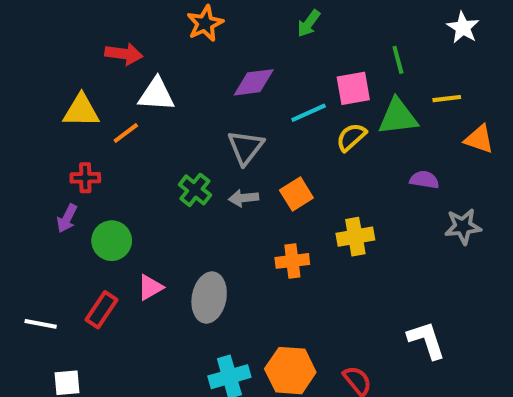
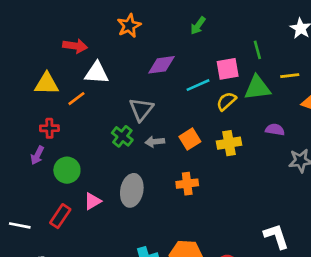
gray triangle: (246, 147) -> (141, 109), moved
yellow cross: (355, 237) -> (229, 143), moved
gray ellipse: (209, 297) -> (132, 190), moved

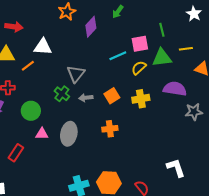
red arrow: (75, 46) -> (14, 27), moved
purple diamond: (161, 65) -> (91, 27), moved, turned -40
purple semicircle: (275, 130) -> (175, 89), size x1.6
green circle: (67, 170) -> (31, 111), moved
pink triangle: (93, 201) -> (42, 134), moved, turned 32

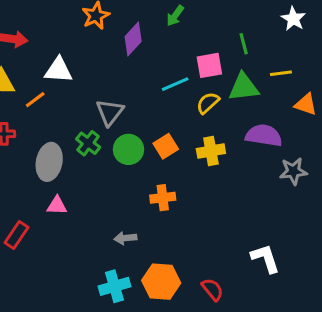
gray arrow: (86, 98) -> (125, 238), moved
green circle: (31, 111) -> (128, 149), moved
gray ellipse: (69, 134) -> (49, 162), moved

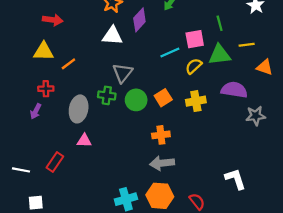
white triangle: (58, 70) -> (112, 36), moved
green cross: (88, 143) -> (107, 95), turned -30
gray arrow: (125, 238) -> (162, 163), moved, size x1.5

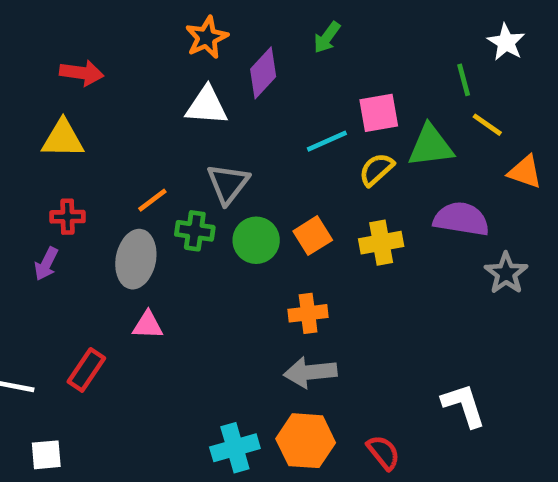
green line: (220, 23) -> (464, 80), moved
yellow line: (247, 45) -> (487, 125), turned 42
orange line: (68, 64) -> (152, 200), moved
gray star: (256, 116) -> (506, 273), turned -30

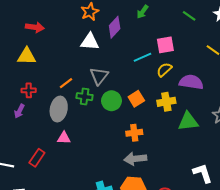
green line: (464, 80) -> (189, 16), moved, turned -40
green triangle: (431, 146) -> (188, 121), moved
purple semicircle: (461, 219) -> (191, 82), moved

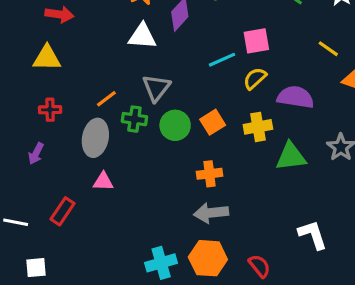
purple arrow: (19, 111) -> (36, 153), moved

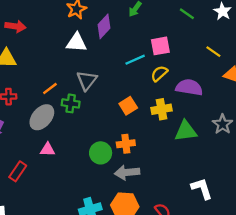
green circle: (175, 125) -> (101, 153), moved
gray ellipse: (95, 138) -> (42, 117), turned 30

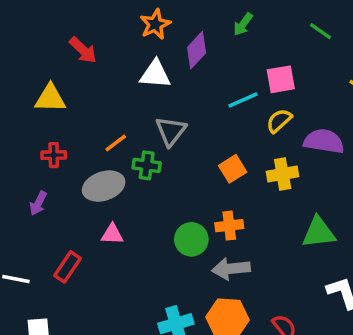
red arrow: (15, 26) -> (83, 50), moved, turned 36
gray ellipse: (42, 117) -> (104, 186), turned 30
green triangle: (186, 131) -> (319, 232), moved

